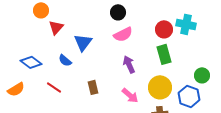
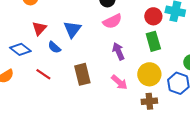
red triangle: (56, 27) -> (39, 28), moved
brown rectangle: (93, 87) -> (82, 74), size x1.5

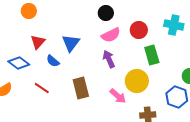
red circle: (153, 16) -> (139, 30), moved
purple arrow: (118, 51) -> (109, 59), moved
yellow circle: (149, 74) -> (137, 81), moved

